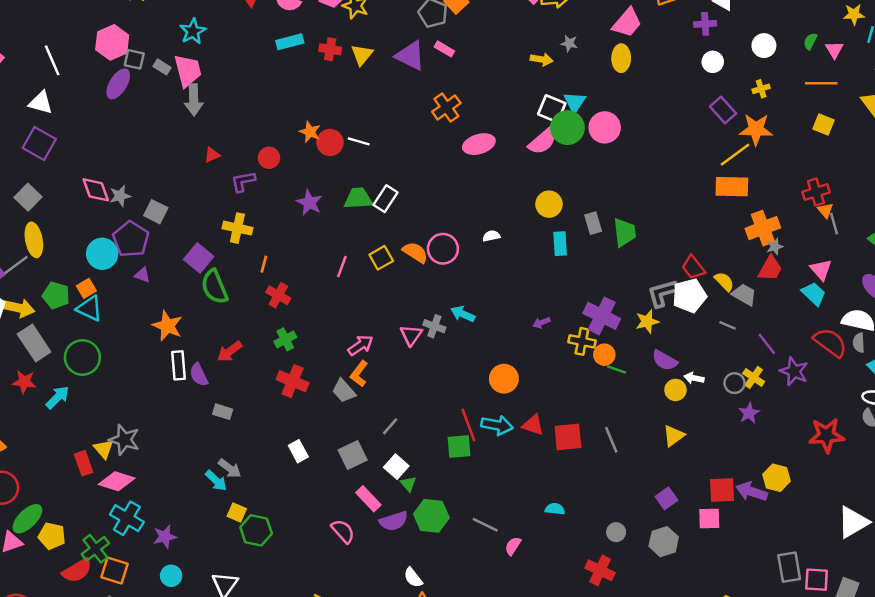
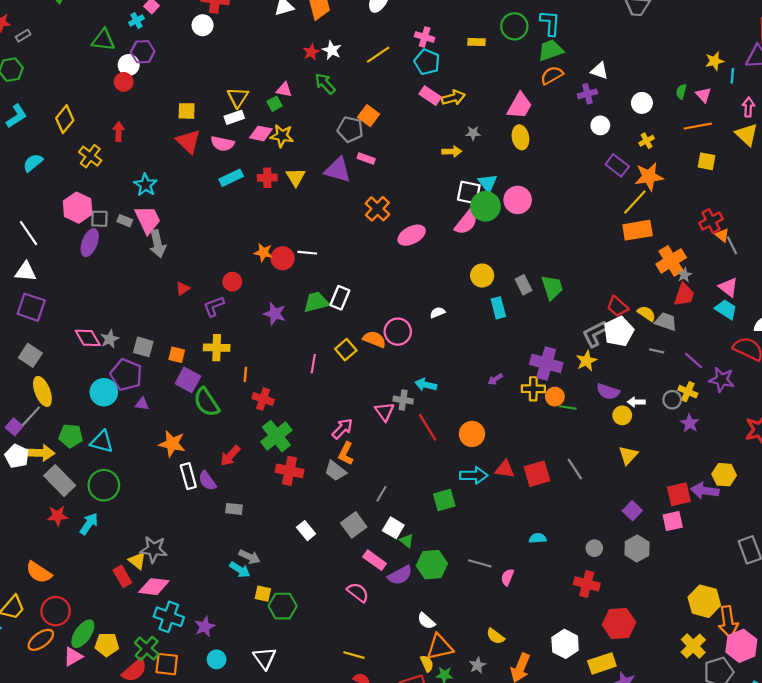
orange square: (86, 288) -> (177, 355), moved, turned -35
green cross: (285, 339) -> (276, 436), size x1.6
red line: (468, 425) -> (428, 427), moved

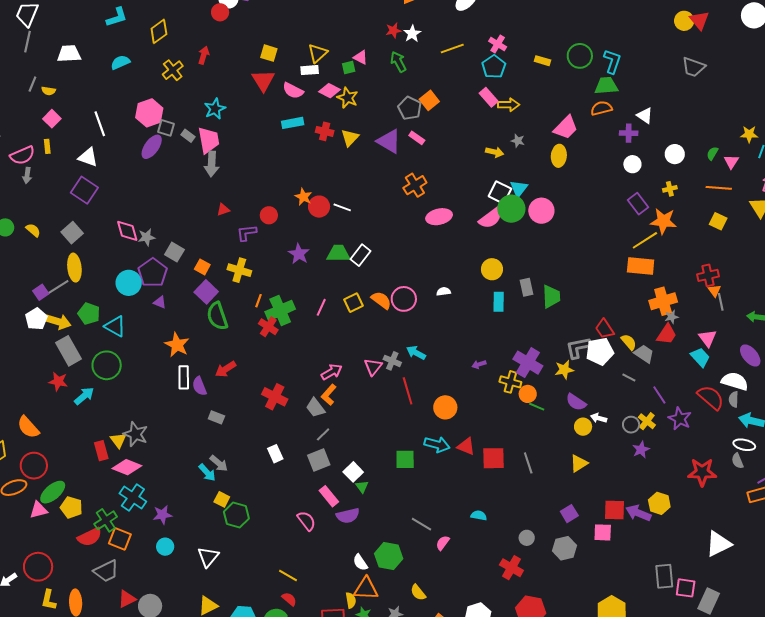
green cross: (276, 436) -> (280, 310), moved
gray line: (381, 494) -> (323, 434), moved
green hexagon: (432, 565) -> (389, 556), moved

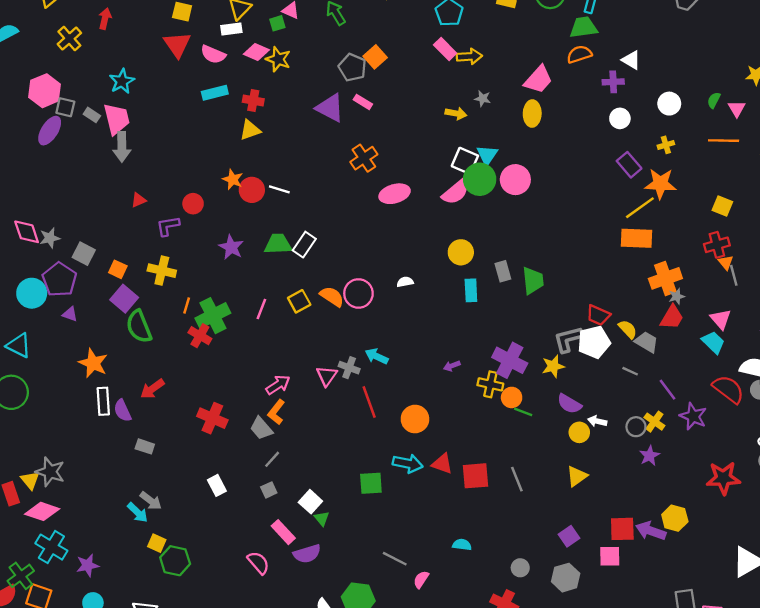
yellow triangle: (350, 138) -> (250, 130), moved, turned 30
yellow square: (718, 221) -> (722, 206), moved
red trapezoid: (605, 329) -> (598, 315), turned -30
gray square: (319, 460) -> (269, 490), size x0.6

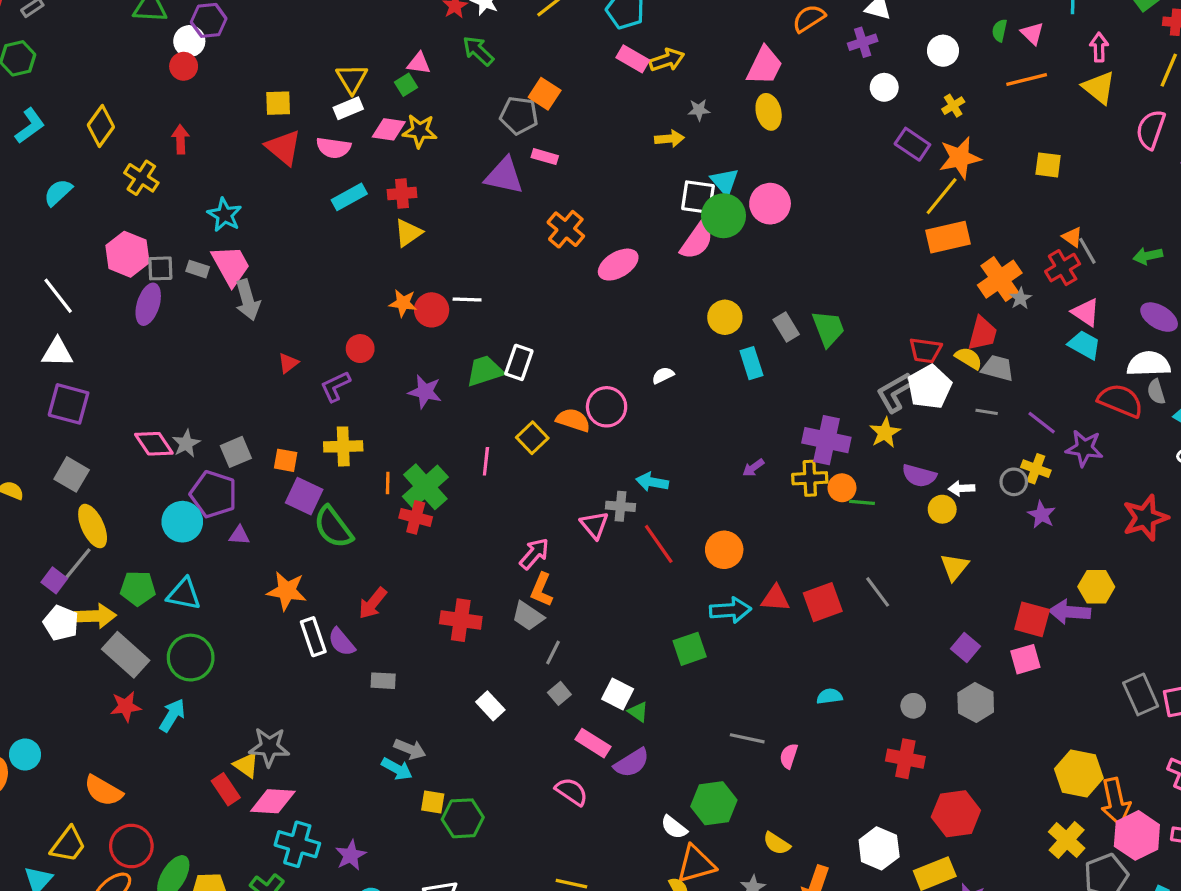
red cross: (717, 245) -> (1063, 268), moved
gray square: (84, 254) -> (236, 452), turned -35
red trapezoid: (672, 317) -> (982, 333), moved
red square: (622, 529) -> (1032, 619), turned 32

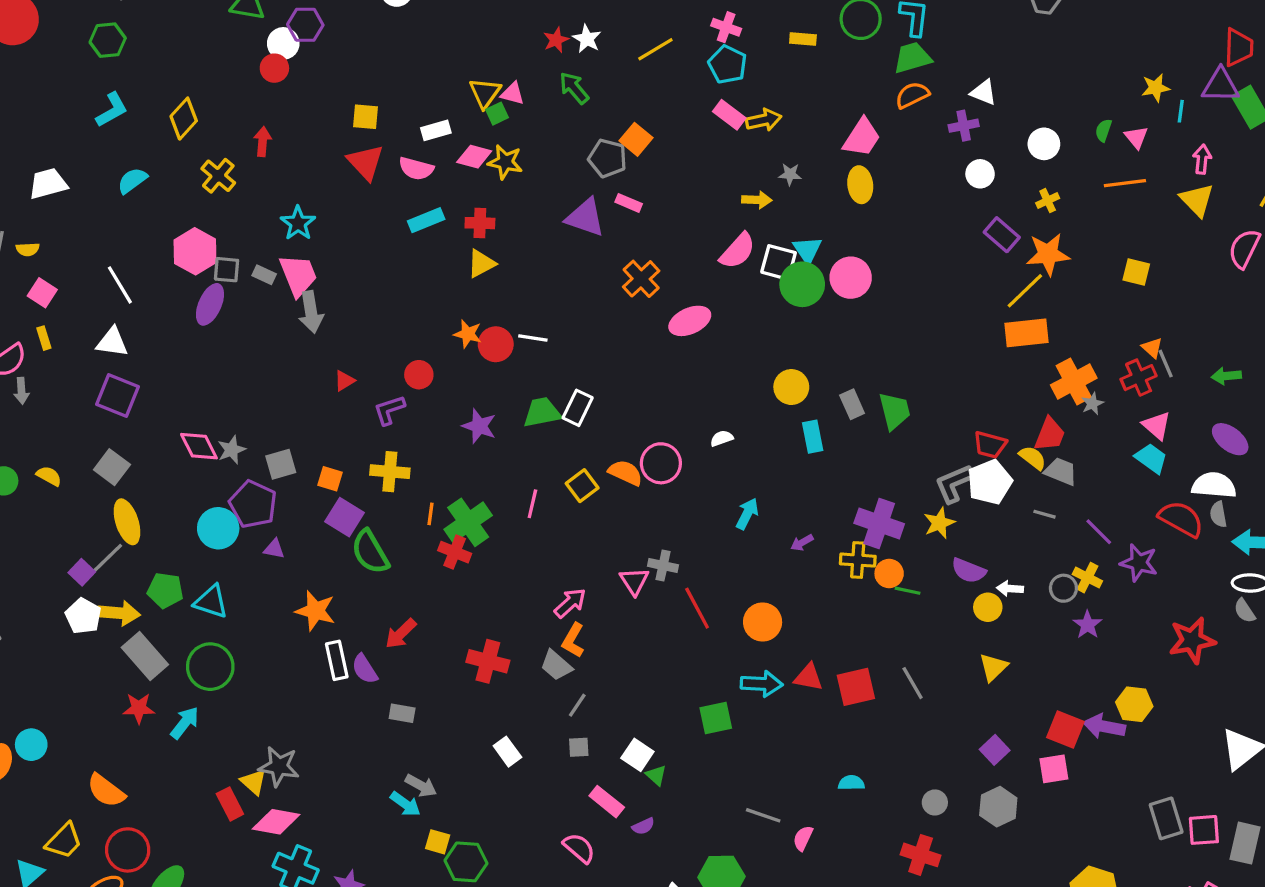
yellow triangle: (352, 79) -> (485, 93), moved
pink semicircle: (697, 241) -> (738, 251), moved
cyan arrow: (652, 482) -> (747, 514), moved, turned 100
gray square: (559, 693) -> (579, 747), turned 30
purple semicircle: (632, 763) -> (643, 826), size x0.6

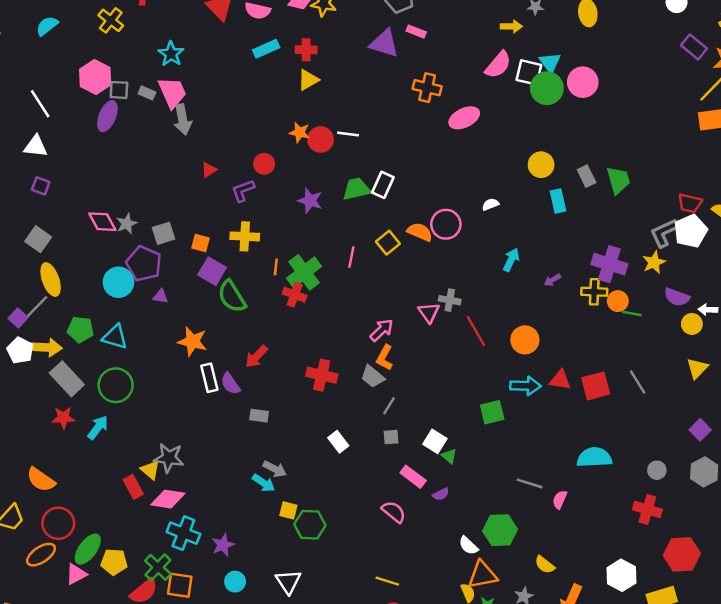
orange cross: (641, 279) -> (427, 88), turned -32
purple square: (117, 395) -> (41, 186), size x0.6
cyan semicircle: (851, 783) -> (594, 457), size x1.8

